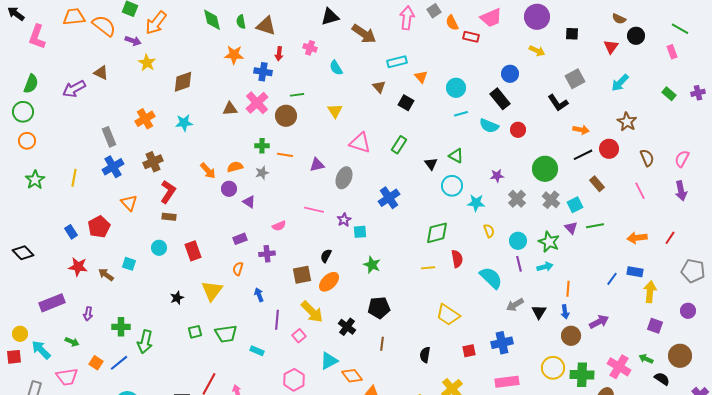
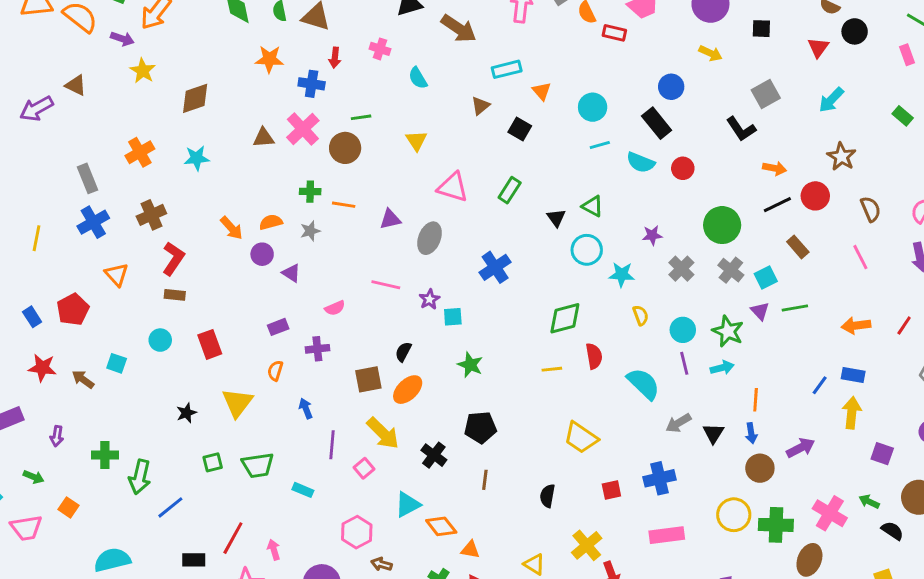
brown triangle: (379, 87) -> (480, 106), turned 32
yellow arrow: (650, 292) -> (852, 413), moved
blue line: (119, 363) -> (170, 507), moved

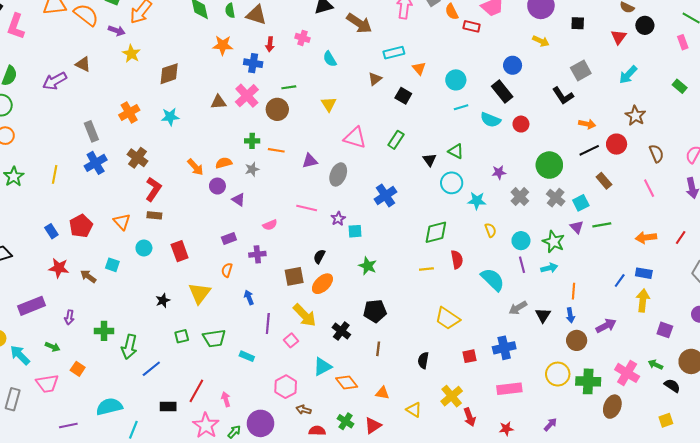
brown cross: (151, 215) -> (138, 158), turned -30
orange triangle: (117, 275) -> (122, 222), moved
orange triangle: (470, 550) -> (382, 393), moved

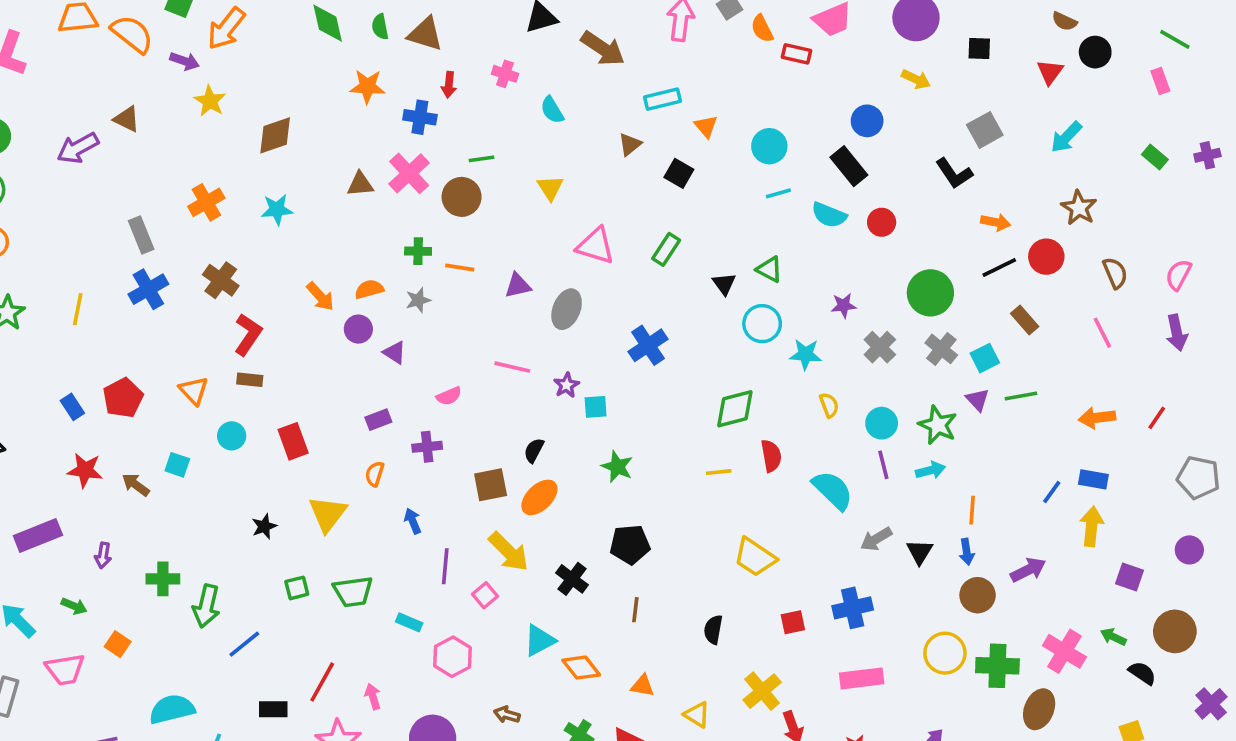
pink hexagon: (286, 387) -> (453, 657), moved

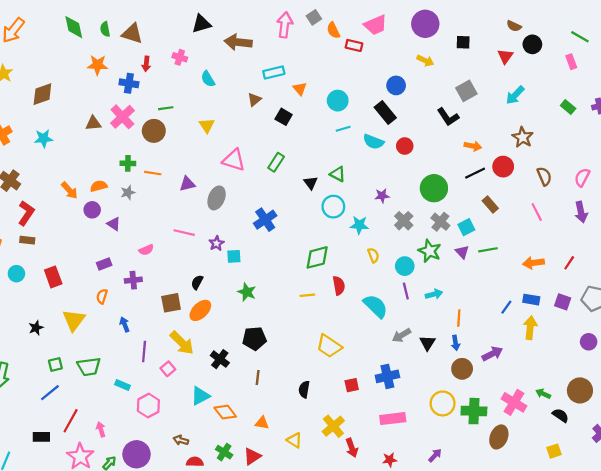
brown arrow: (603, 48) -> (238, 42), turned 152
green star: (938, 425) -> (430, 251), moved
purple square: (1130, 577) -> (563, 302), moved
blue line: (244, 644) -> (50, 393), moved

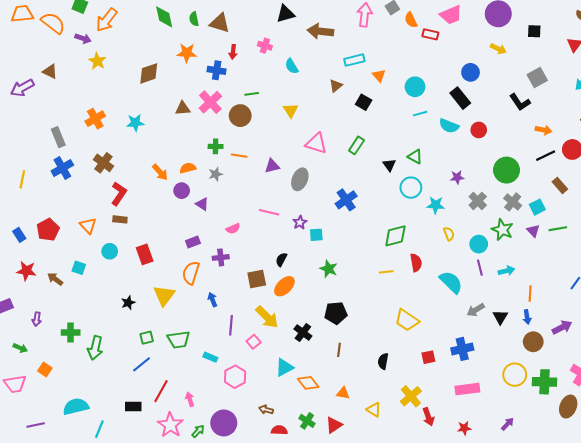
brown diamond: (42, 94) -> (149, 73), moved
orange semicircle: (102, 296) -> (191, 273), size x1.6

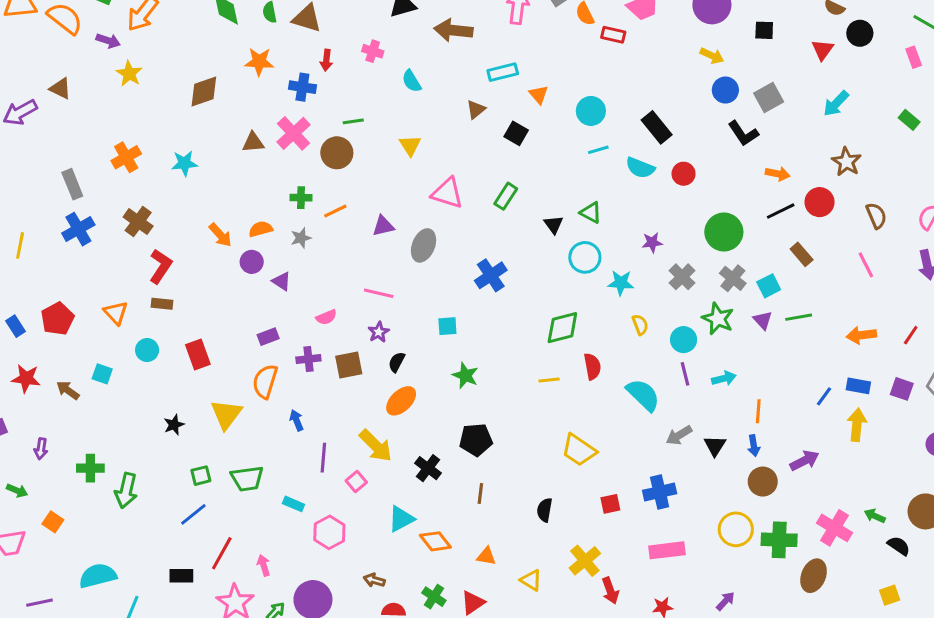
blue circle: (471, 72) -> (725, 90), moved
orange line: (239, 156) -> (335, 211), turned -35
purple star: (300, 222) -> (379, 332), moved
brown square: (257, 279) -> (349, 365), moved

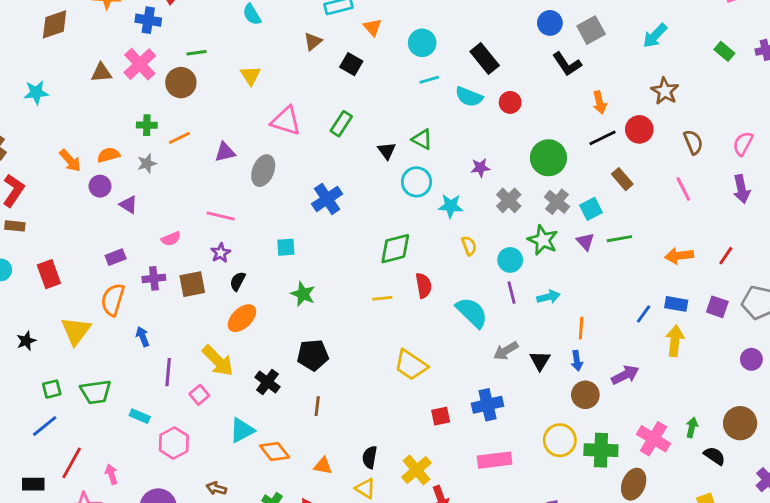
orange arrow: (778, 174) -> (600, 102), turned 65
black semicircle: (545, 510) -> (370, 457), moved
green arrow: (875, 516) -> (692, 427), turned 78

